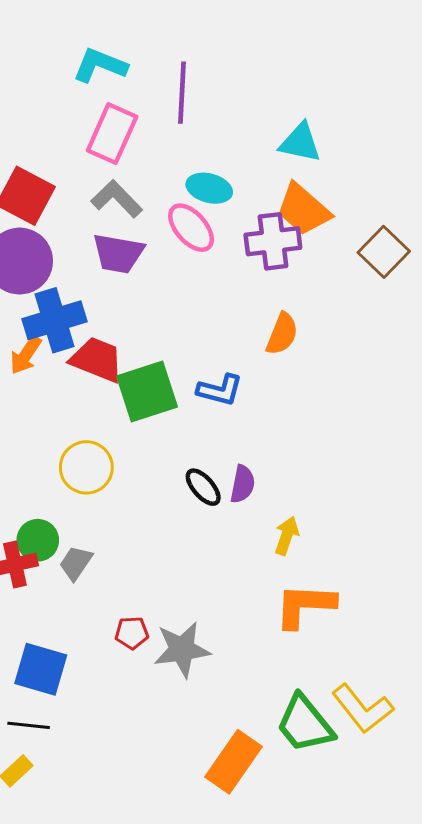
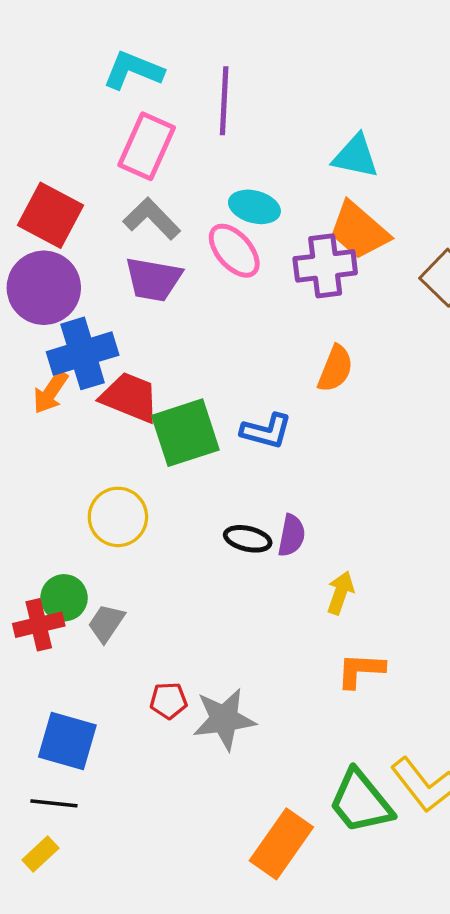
black ellipse: (203, 487) -> (248, 539), turned -36
orange L-shape: (305, 605) -> (361, 670), size x0.7

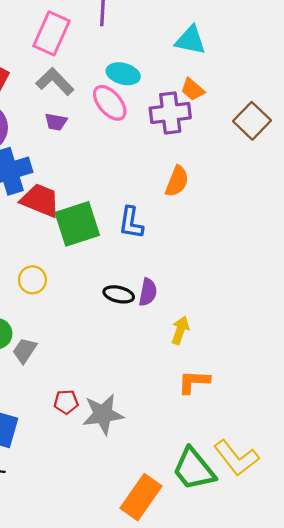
orange trapezoid: (359, 230) -> (193, 89), size x0.6
purple trapezoid: (153, 279) -> (56, 122), size x0.6
blue L-shape: (266, 431) -> (131, 223), turned 84
yellow circle: (118, 517) -> (32, 280), size x0.7

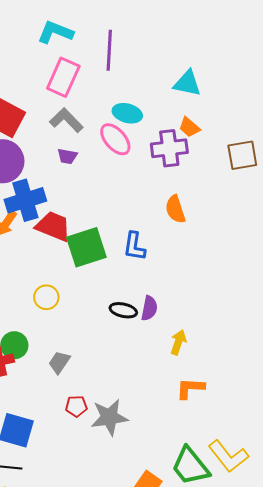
brown square: (252, 121) -> (242, 155), turned 36
orange semicircle: (177, 181) -> (175, 209), turned 140
gray trapezoid: (25, 350) -> (59, 362), moved

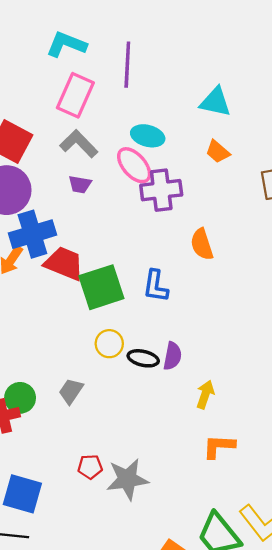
purple cross: (169, 148) -> (161, 190), moved
yellow circle: (46, 297) -> (109, 344), moved
gray trapezoid: (59, 362) -> (71, 391), moved

